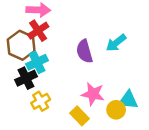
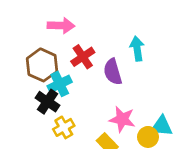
red cross: (38, 31) -> (83, 57), moved
cyan arrow: (116, 43) -> (137, 49), moved, turned 120
black cross: (26, 78) -> (47, 102), turned -30

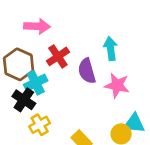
pink star: (122, 119) -> (117, 85), moved

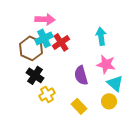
purple semicircle: (87, 71) -> (81, 75), moved
cyan cross: (36, 83) -> (44, 38), moved
cyan triangle: (134, 123) -> (115, 83), moved, turned 36

